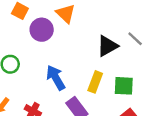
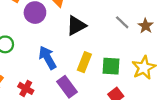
black triangle: (107, 46) -> (76, 26), moved

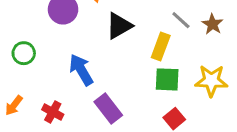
yellow rectangle: (84, 62) -> (161, 46), moved
yellow star: (144, 68) -> (211, 81), turned 30

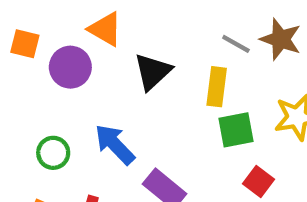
brown star: (212, 24) -> (281, 39), size x1.4
green circle: (24, 53) -> (53, 153), moved

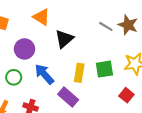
purple circle: (70, 67) -> (24, 49), moved
yellow rectangle: (217, 87) -> (79, 73), moved
red square: (258, 181) -> (126, 95), moved

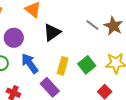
green square: (104, 69) -> (87, 65), turned -36

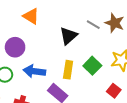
black triangle: (52, 32) -> (68, 36), moved
blue arrow: (30, 63) -> (34, 71), turned -40

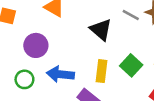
black triangle: (68, 36) -> (101, 30), turned -36

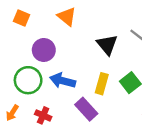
green circle: (24, 79) -> (28, 80), size x1.5

